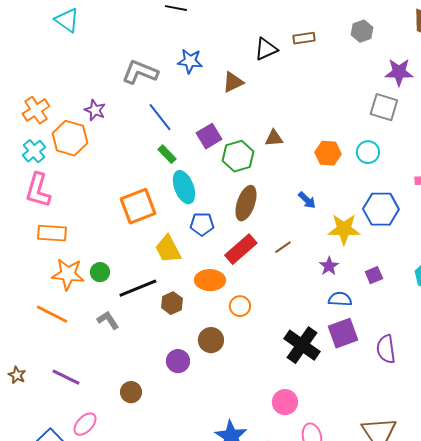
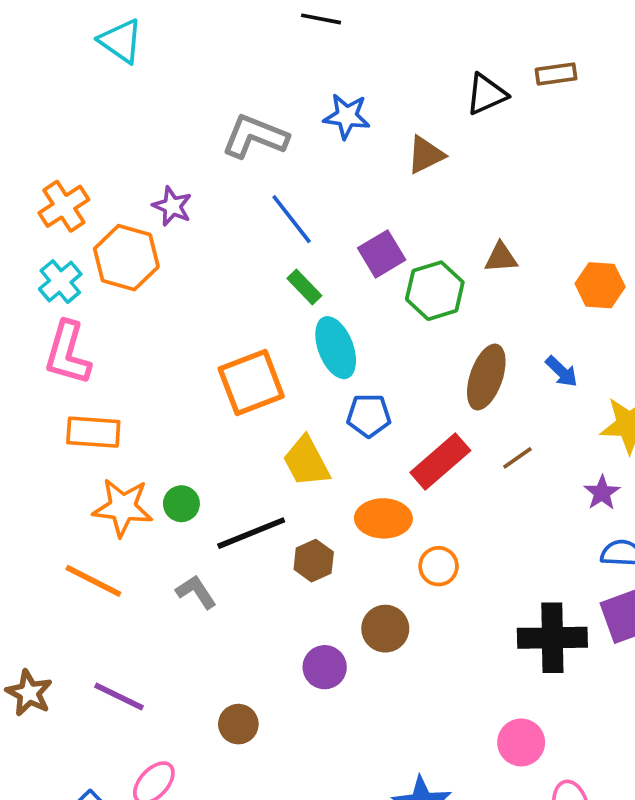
brown ellipse: (246, 203) -> (486, 377), moved
black cross: (302, 345) -> (552, 638), turned -36
brown star: (17, 375) -> (29, 693), size x1.4

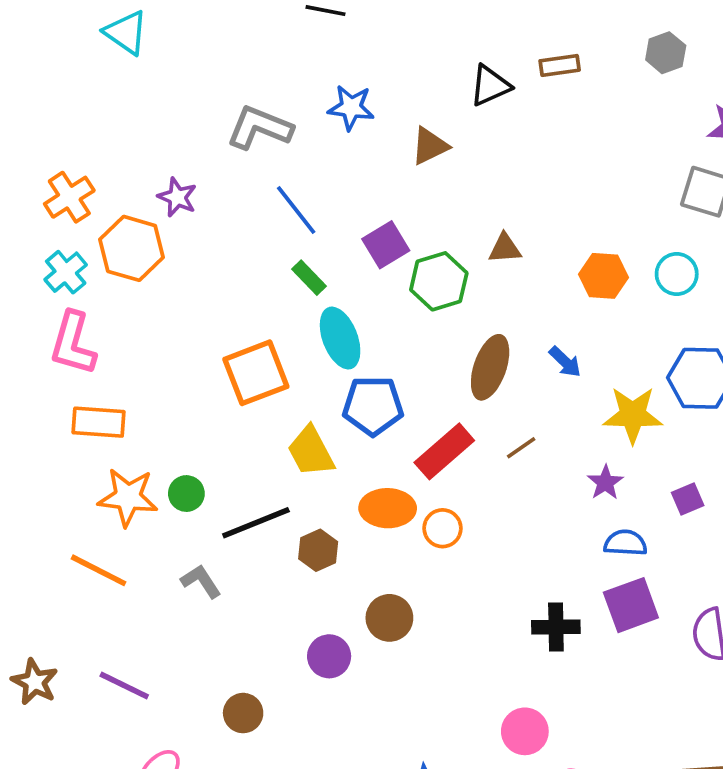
blue pentagon: (369, 416) -> (373, 406), size x1.4
orange circle: (439, 566) -> (443, 528), moved
black cross: (552, 638) -> (556, 627), size x0.7

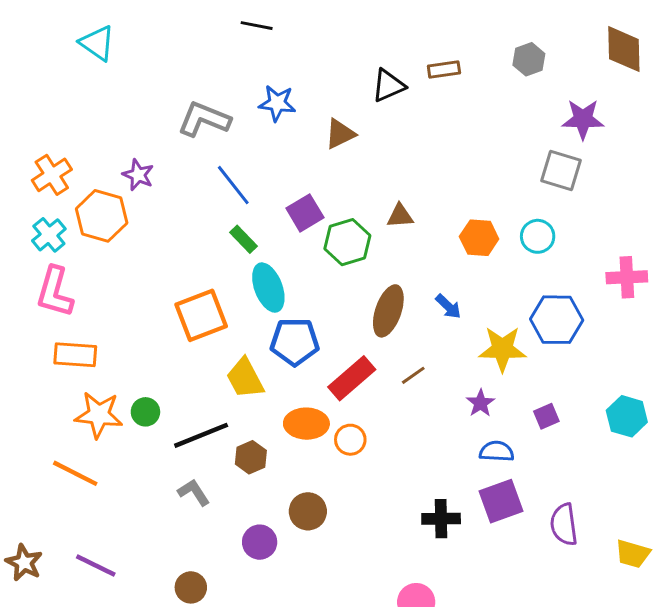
gray L-shape: (201, 581) -> (194, 492), moved

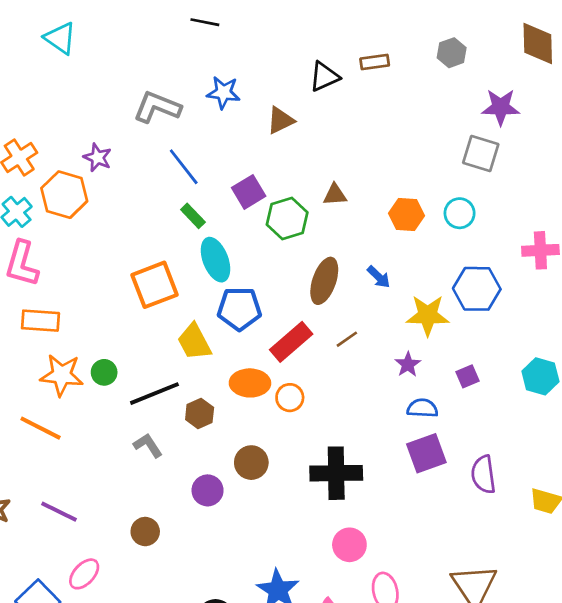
black cross: (441, 519) -> (336, 473), moved, size x1.5

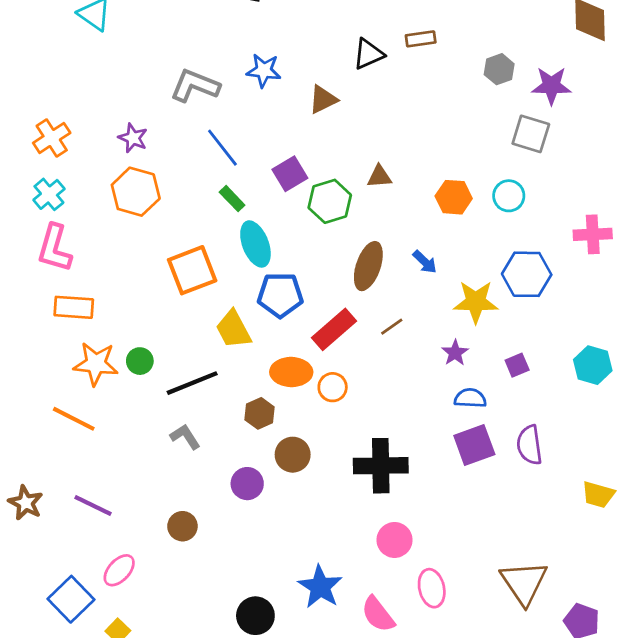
gray hexagon: (452, 53) -> (499, 69), moved
orange hexagon: (64, 195) -> (136, 192), moved
brown hexagon: (200, 413) -> (260, 413), moved
purple semicircle: (483, 474) -> (529, 445), moved

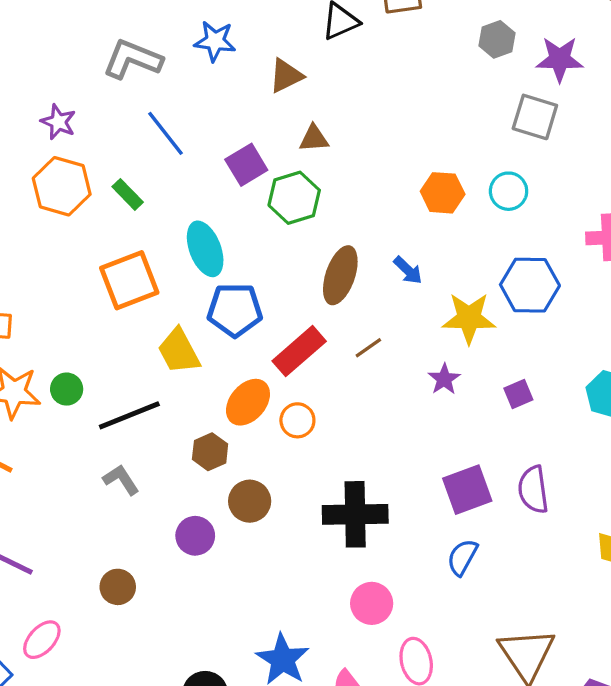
brown triangle: (379, 177) -> (314, 138), moved
green rectangle: (232, 199) -> (128, 194), moved
orange ellipse: (291, 372) -> (248, 402), turned -51
blue semicircle: (470, 398) -> (462, 557), moved, turned -64

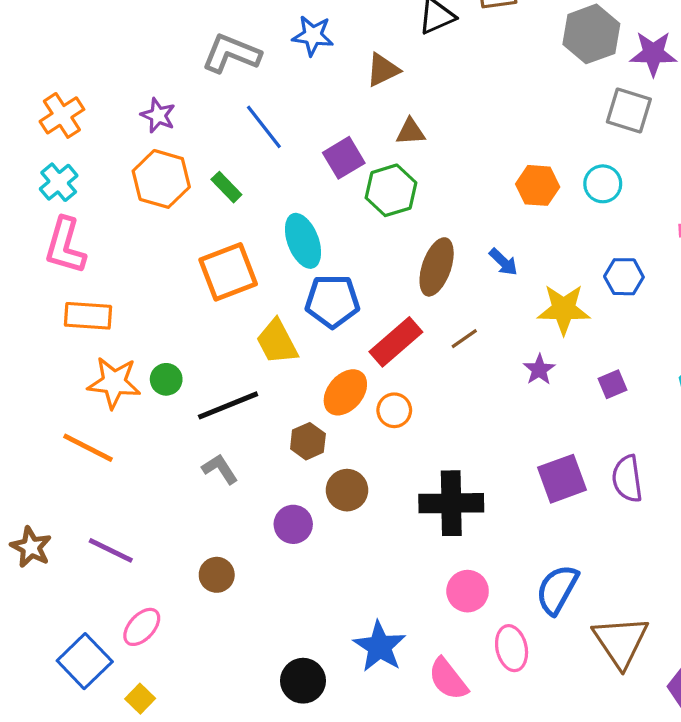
gray hexagon: (497, 39) -> (591, 34), size x1.6
blue hexagon: (530, 285) -> (624, 277), size x0.7
blue semicircle: (462, 557) -> (557, 589), moved, size x1.4

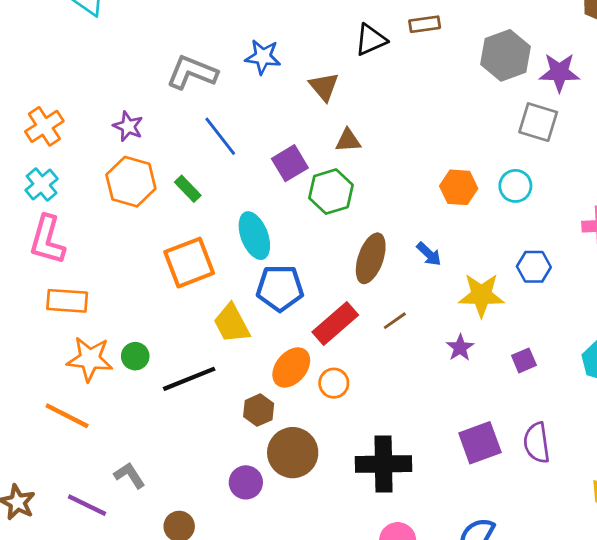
brown triangle: (383, 70) -> (324, 87), turned -44
gray L-shape: (220, 469) -> (130, 475), moved
brown circle: (347, 490) -> (293, 453), size x1.4

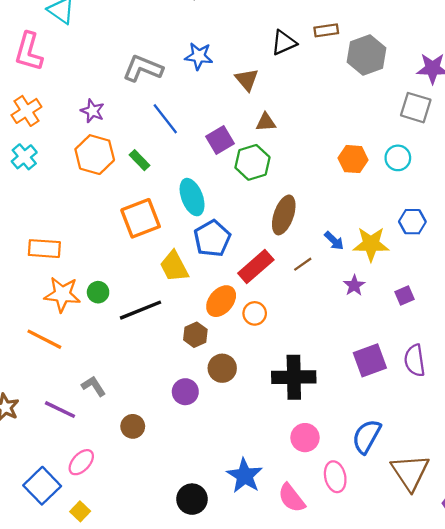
gray hexagon: (505, 55) -> (367, 55), moved
pink L-shape: (47, 240) -> (29, 52), moved
blue arrow: (429, 254) -> (334, 241), moved
blue pentagon: (280, 288) -> (212, 238), turned -30
brown circle: (293, 453) -> (222, 368), size x0.7

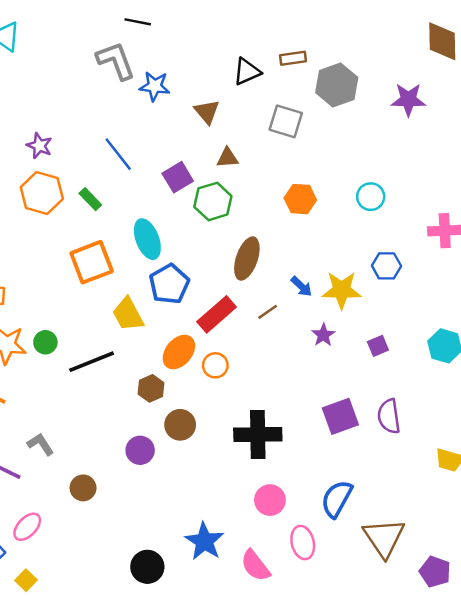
gray L-shape: (143, 68) -> (116, 61), moved, turned 48
gray square: (416, 108) -> (286, 121), moved
orange hexagon: (353, 159) -> (300, 199), moved

